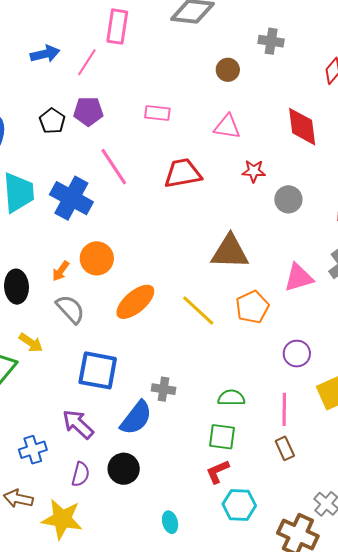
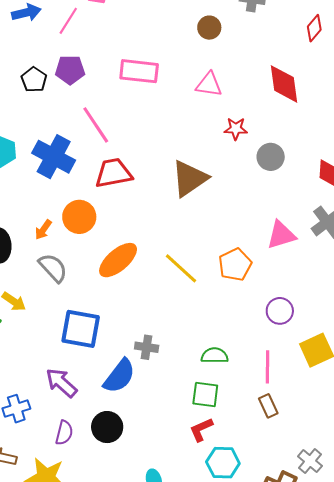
pink rectangle: (157, 113) -> (139, 71), size x1.5
red trapezoid: (183, 173) -> (113, 173), moved
brown triangle: (230, 252) -> (189, 178), moved, turned -36

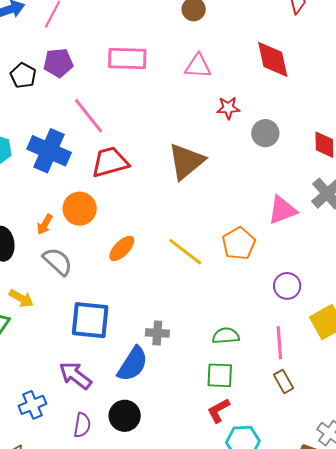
orange ellipse: (118, 260) -> (122, 248), size x0.7

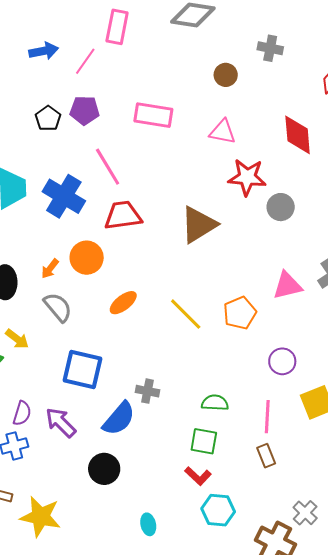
red star: (228, 108) -> (247, 177), size x1.6
red L-shape: (218, 411) -> (198, 476), turned -116
purple semicircle: (82, 425) -> (22, 413), moved

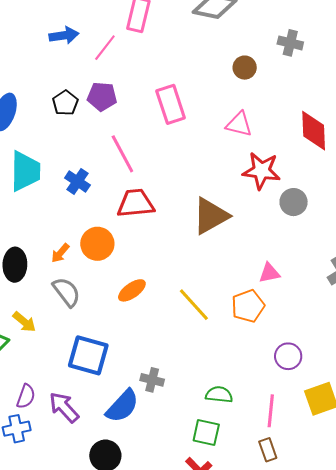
pink rectangle: (153, 115) -> (171, 104), turned 60
blue cross: (64, 196) -> (77, 181), size x0.6
pink triangle: (287, 286) -> (269, 273), moved, size x0.7

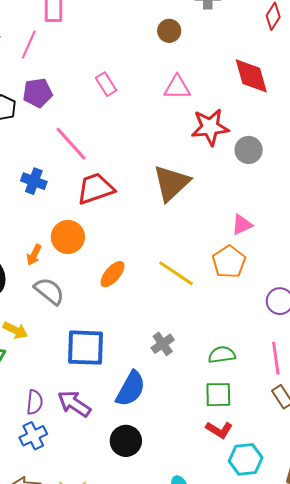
pink rectangle: (171, 104) -> (106, 84), size x0.6
gray cross: (152, 380) -> (163, 344), moved, turned -35

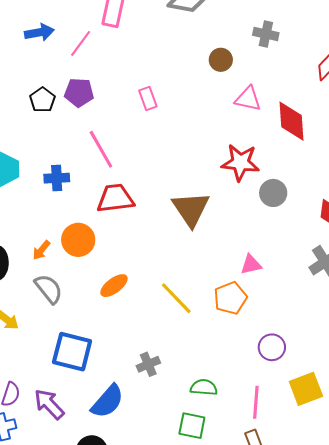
pink triangle: (177, 87) -> (248, 99), moved
blue cross: (34, 181) -> (57, 178), turned -35
brown triangle: (171, 183) -> (191, 209), turned -33

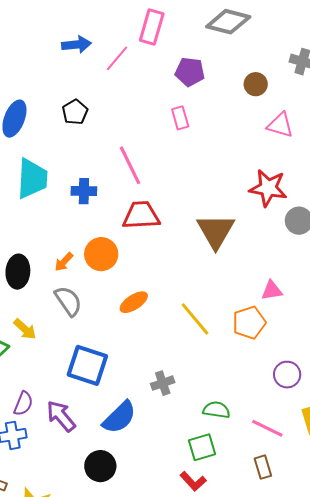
purple pentagon: (79, 92) -> (190, 72), moved
pink line: (256, 402) -> (267, 428), turned -72
green square: (192, 426) -> (202, 447), turned -32

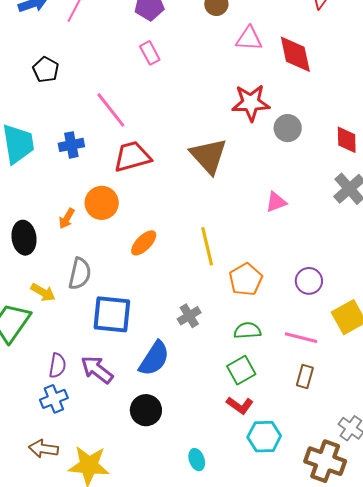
gray semicircle: (68, 301) -> (80, 274), moved, turned 60
yellow line: (195, 319) -> (207, 246), turned 39
orange pentagon: (249, 323) -> (246, 280), moved
brown rectangle: (263, 467) -> (305, 376), turned 45

